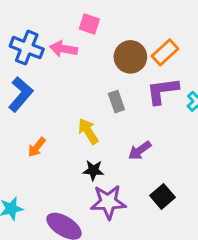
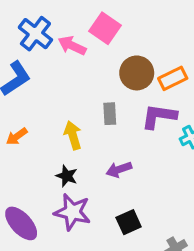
pink square: (89, 24) -> (105, 28), size x1.4

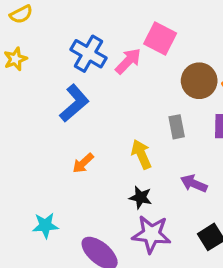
pink arrow: (72, 46) -> (128, 61), turned 116
purple arrow: (119, 169) -> (194, 184), turned 50

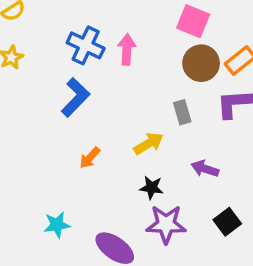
pink square: (160, 39) -> (193, 21), moved
pink arrow: (128, 61) -> (127, 49), turned -36
yellow arrow: (141, 154) -> (149, 144), turned 88

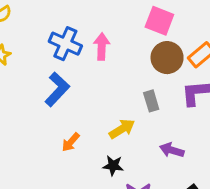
black star: (152, 188) -> (113, 166), moved

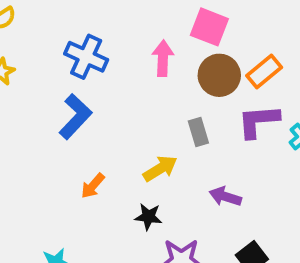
pink arrow: (102, 47) -> (163, 58), moved

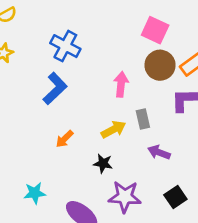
pink arrow: (163, 58) -> (121, 84), moved
gray rectangle: (198, 132) -> (143, 119), moved

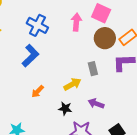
pink arrow: (121, 84) -> (76, 22), moved
gray rectangle: (143, 119) -> (93, 69), moved
purple arrow: (159, 152) -> (96, 103), moved

